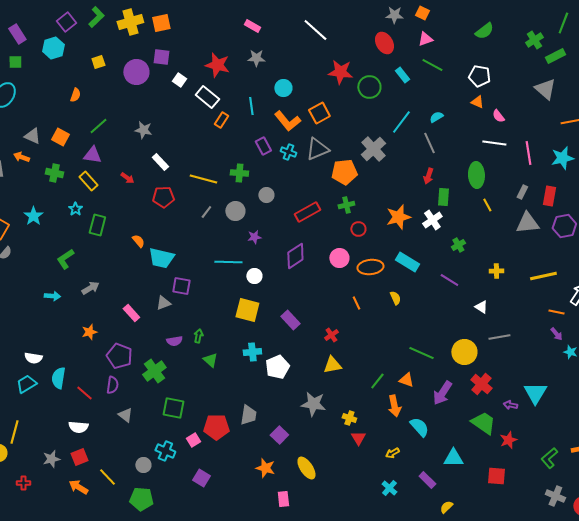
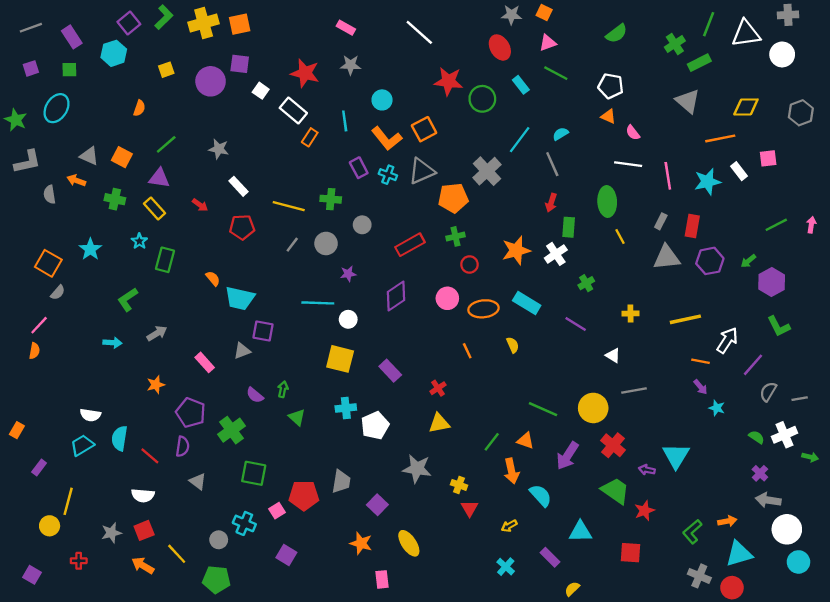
purple semicircle: (174, 341) -> (255, 395), turned 49

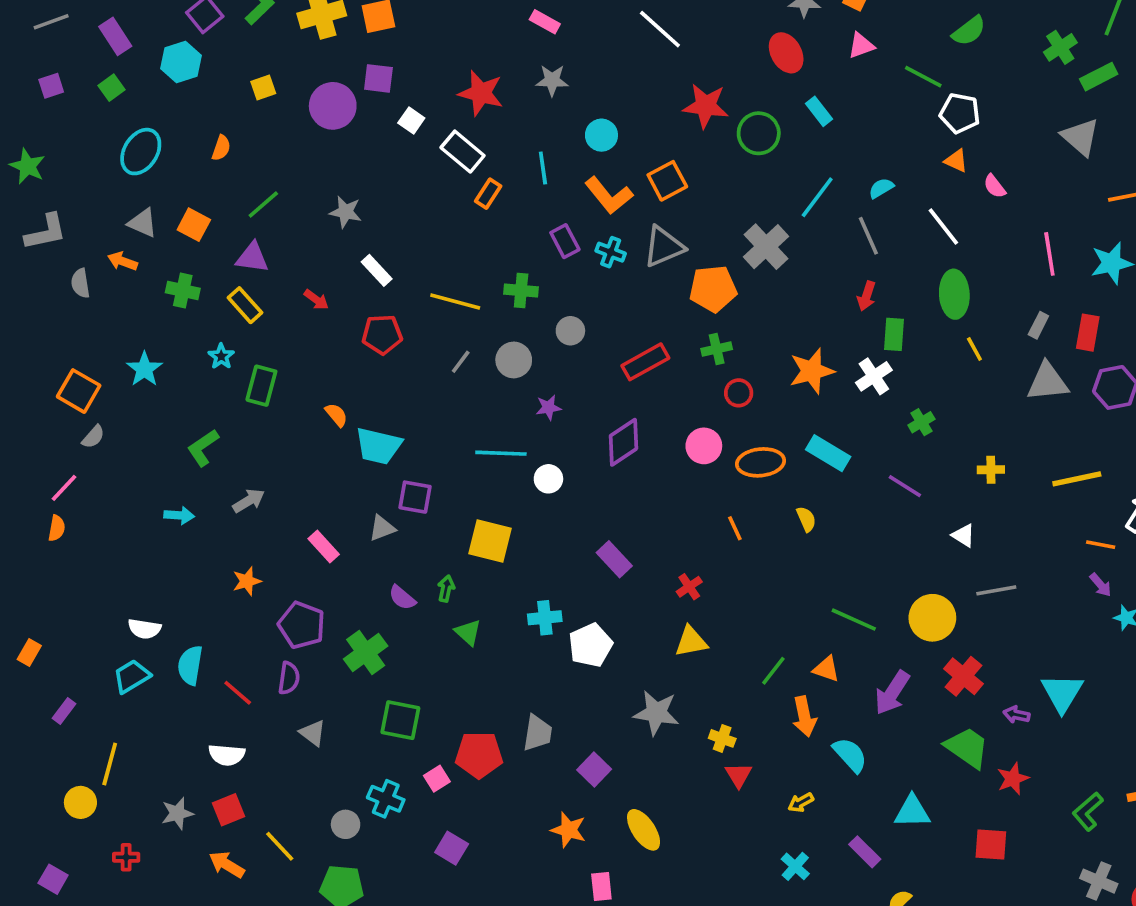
green square: (69, 70) -> (112, 88), turned -35
green line: (556, 73) -> (923, 77), moved
cyan ellipse: (57, 108) -> (141, 152), moved
white line: (628, 164) -> (943, 227), moved, turned 44
yellow square: (340, 359) -> (490, 541), moved

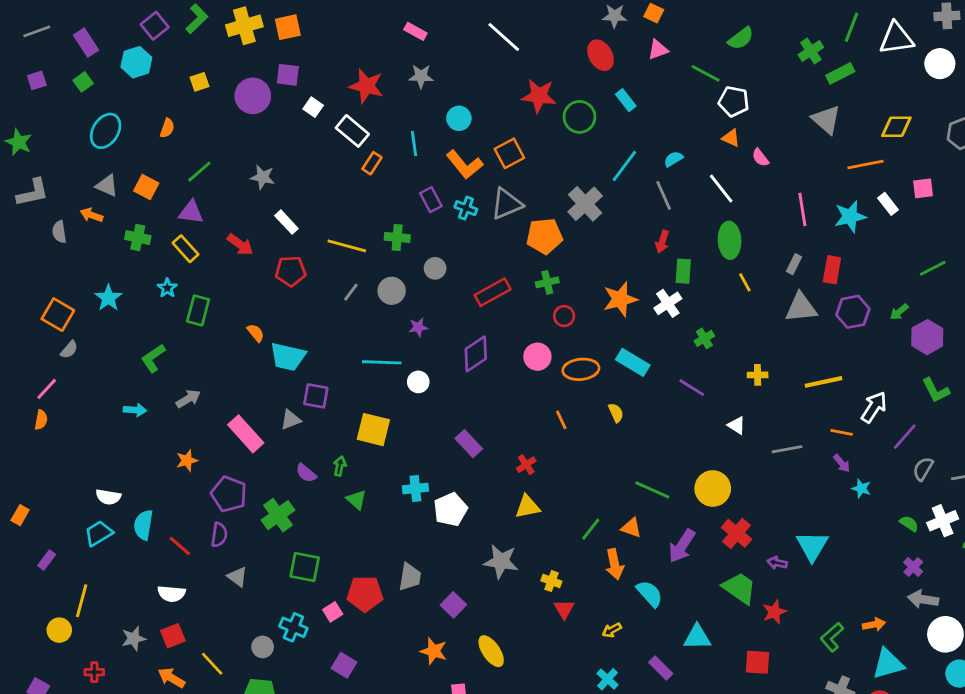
red arrow: (316, 300) -> (240, 244), size x1.4
pink rectangle: (324, 546) -> (246, 434), size x1.5
gray line: (996, 590) -> (787, 449), moved

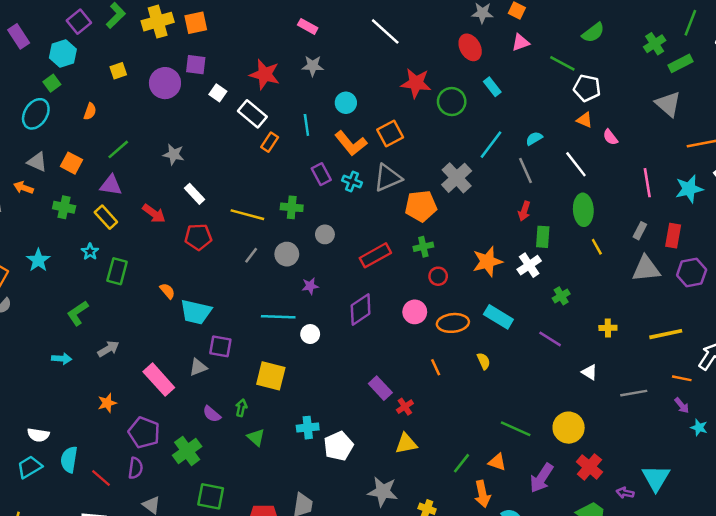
green square: (83, 82) -> (52, 83), moved
purple rectangle: (469, 444) -> (380, 388), moved

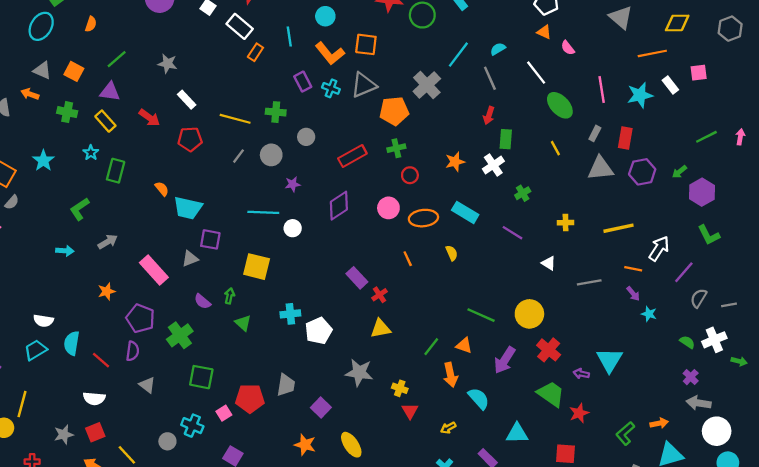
orange square: (390, 134) -> (366, 44), turned 35
green ellipse: (583, 210) -> (560, 105), moved, turned -40
orange star: (487, 261) -> (455, 162), size x0.7

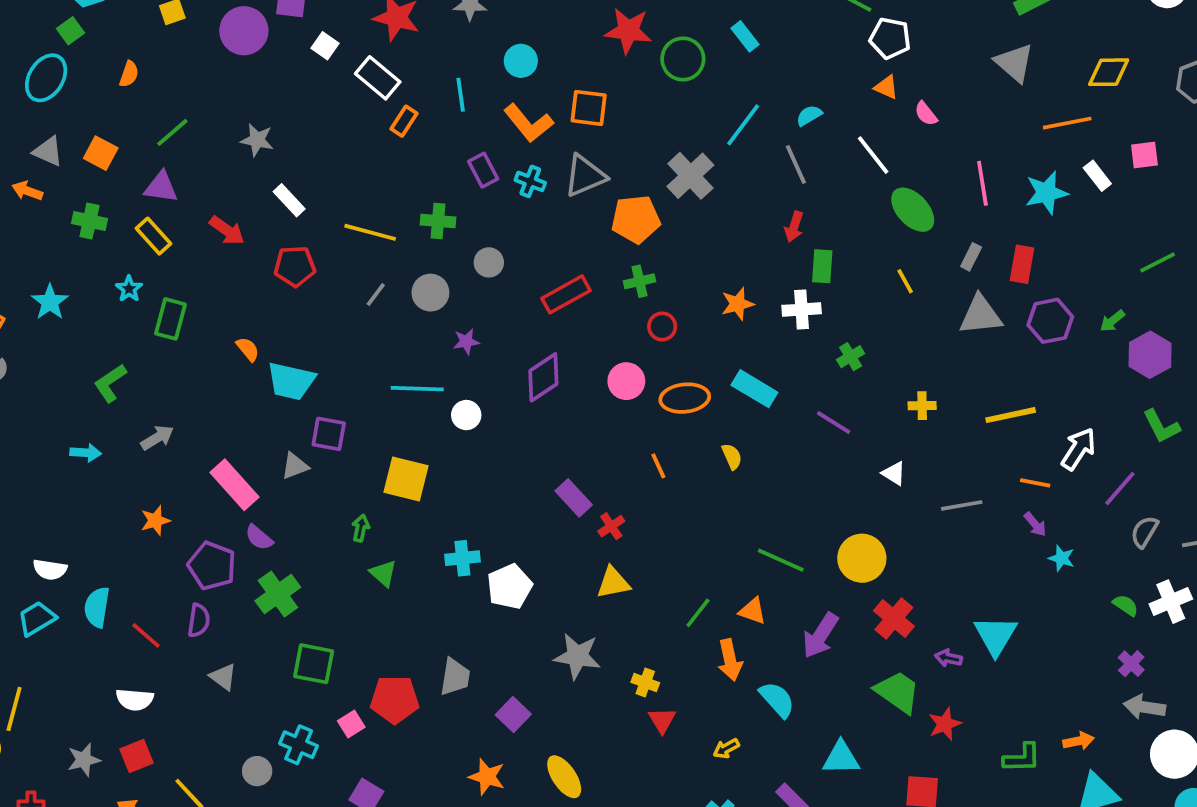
white cross: (493, 165) -> (802, 310), turned 30
purple semicircle: (202, 301) -> (259, 537), moved
green L-shape: (625, 433) -> (1022, 758), turned -140

